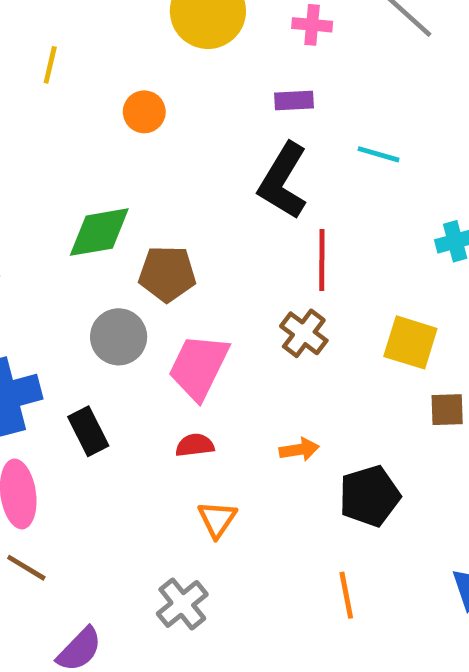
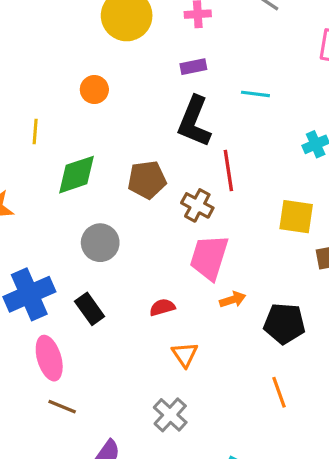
yellow line: (50, 65) -> (35, 131), moved
brown pentagon: (167, 274) -> (147, 180), moved
brown cross: (304, 333) -> (197, 205), moved
pink trapezoid: (199, 367) -> (209, 257), moved
black pentagon: (370, 496) -> (284, 323), turned 30

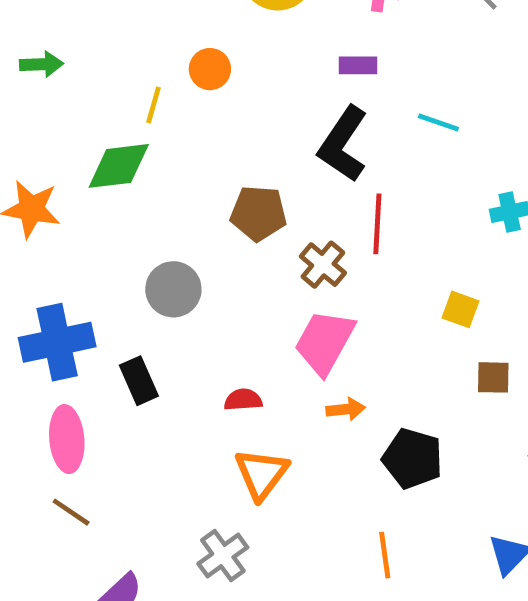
yellow line: (35, 131) -> (153, 105), moved
green diamond: (77, 175) -> (119, 166), moved
yellow square: (296, 217) -> (461, 309), size x0.7
orange triangle: (185, 355) -> (261, 474), size x1.4

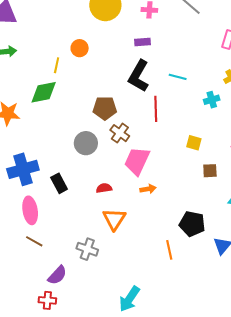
cyan line: (438, 123) -> (178, 77), moved
brown cross: (323, 265) -> (120, 133), moved
gray circle: (173, 289) -> (86, 143), moved
black pentagon: (413, 459) -> (192, 224), moved
gray cross: (223, 555) -> (87, 249), moved, turned -30

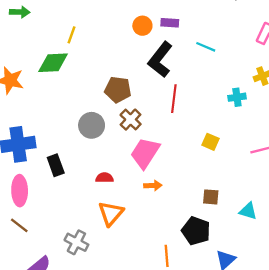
orange circle: (80, 48) -> (142, 26), moved
cyan line: (178, 77) -> (206, 47), moved
brown square: (210, 171) -> (211, 197), moved

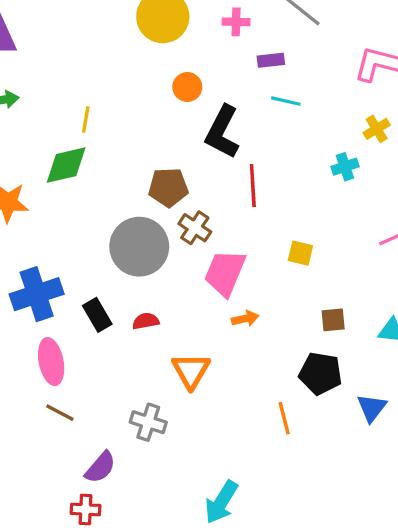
purple rectangle: (170, 23) -> (271, 60), moved
gray circle: (92, 125) -> (139, 247), size x1.5
yellow square: (211, 142) -> (300, 253), moved
red semicircle: (104, 178) -> (146, 321), moved

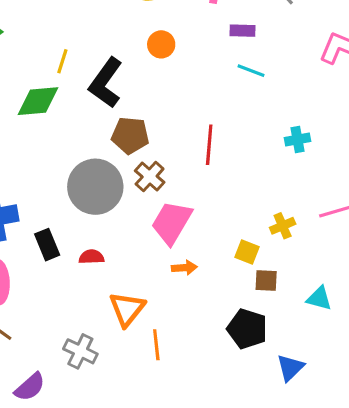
yellow cross: (377, 129) -> (283, 226), moved
black L-shape: (222, 132) -> (106, 83), moved
yellow square: (300, 253) -> (247, 252), moved
orange line: (284, 418) -> (156, 345), moved

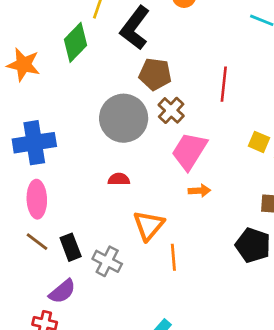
green diamond: (38, 101) -> (76, 42), turned -42
black rectangle: (47, 245) -> (71, 247), moved
yellow square: (247, 252) -> (259, 142), moved

